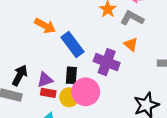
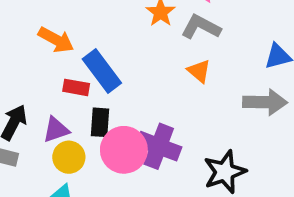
purple cross: (107, 62) -> (159, 146), moved
red rectangle: (48, 93) -> (76, 87), moved
yellow circle: (69, 97) -> (69, 157), moved

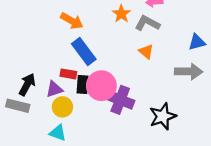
orange arrow: (56, 40) -> (72, 21), moved
red rectangle: (76, 87) -> (68, 74), moved
pink circle: (124, 150) -> (101, 86), moved

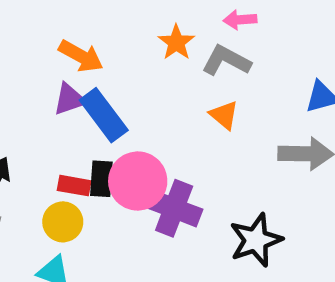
red rectangle: (68, 74) -> (74, 186), moved
purple triangle: (54, 89) -> (70, 99), moved

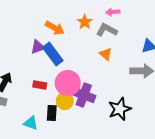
orange arrow: (81, 56) -> (55, 28), moved
black rectangle: (101, 179) -> (52, 113), moved
yellow circle: (63, 222) -> (65, 101), moved

